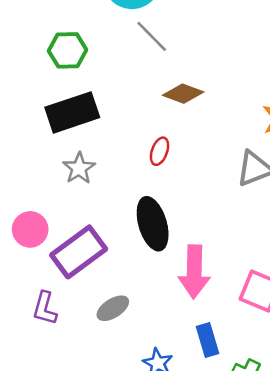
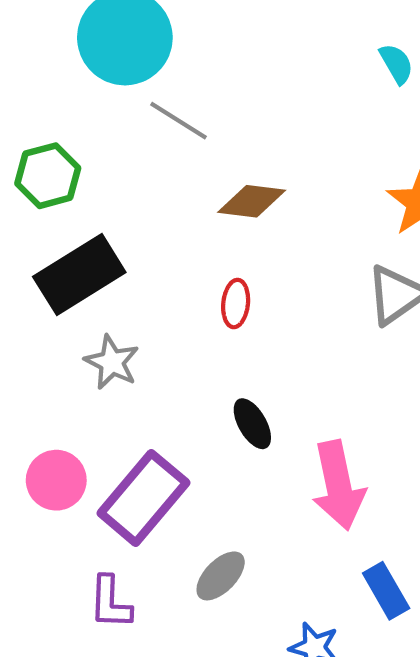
black ellipse: (153, 224) -> (252, 424), size x0.6

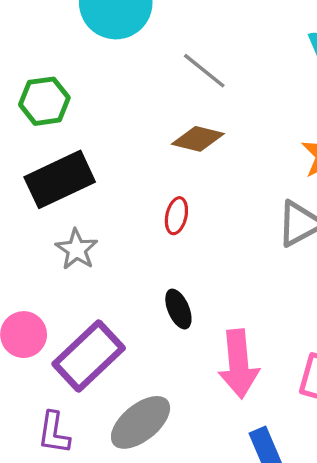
gray line: (179, 121) -> (204, 71), moved
gray ellipse: (221, 576) -> (141, 422), size x1.5

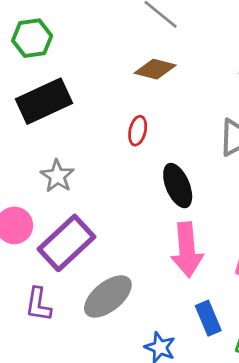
gray star: (77, 249) -> (57, 176), moved
black ellipse: (178, 309) -> (178, 186), moved, size x1.4

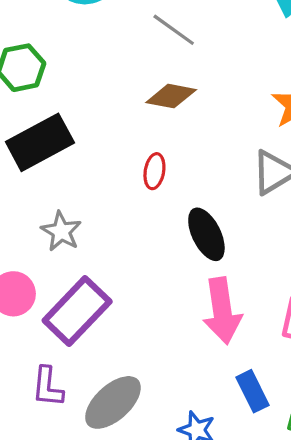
gray ellipse: (108, 297) -> (113, 402), moved

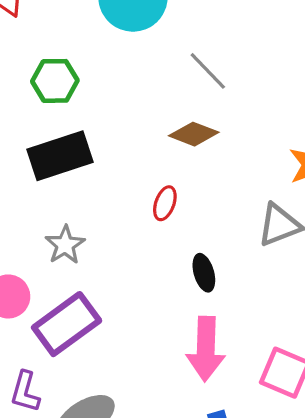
black ellipse: (206, 234) -> (204, 273), size x0.7

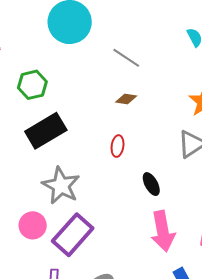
brown diamond: (194, 134) -> (126, 99), size x0.7
gray star: (65, 245) -> (61, 186), size x1.5

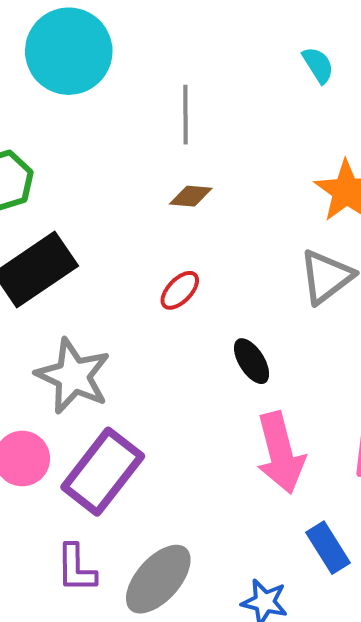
gray line: (126, 58) -> (186, 115), turned 60
red ellipse: (118, 146) -> (180, 290), turned 40

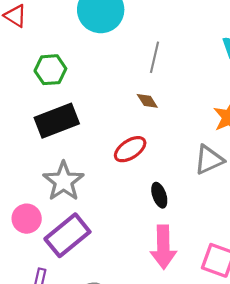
brown diamond: (191, 196) -> (147, 101), turned 40
red ellipse: (180, 290) -> (130, 149), size x1.4

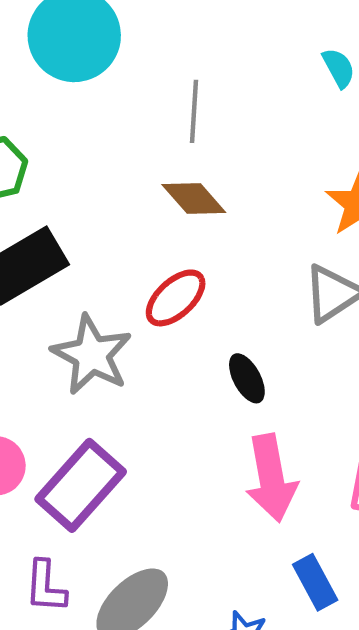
brown diamond: (147, 101) -> (194, 198), size x1.4
gray star: (63, 181) -> (92, 355), moved

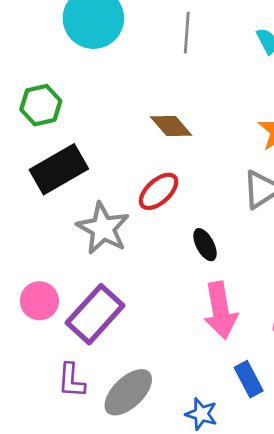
gray line: (194, 111) -> (187, 33), moved

